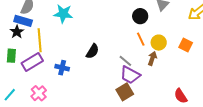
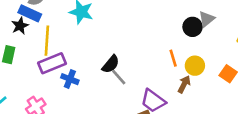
black circle: (140, 16) -> (193, 27), moved
gray line: (125, 61) -> (119, 77), moved
purple rectangle: (32, 62) -> (52, 63), moved

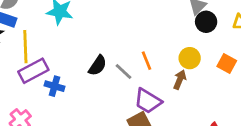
black circle: (193, 27) -> (206, 22), moved
orange line: (173, 58) -> (146, 61), moved
gray line: (119, 77) -> (123, 72), moved

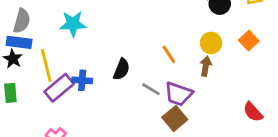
orange square: (227, 63) -> (249, 41), turned 30
gray line: (123, 72) -> (151, 89), moved
blue cross: (54, 86) -> (82, 80), moved

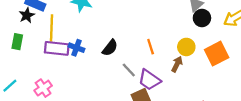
orange square: (249, 41) -> (217, 54), size x1.5
purple rectangle: (59, 88) -> (57, 48), turned 30

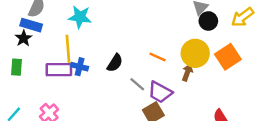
yellow line: (52, 28) -> (68, 49), moved
orange line: (151, 47) -> (158, 57), turned -42
yellow circle: (186, 47) -> (195, 53), size x1.5

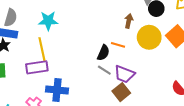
black semicircle: (115, 63) -> (103, 53), moved
blue cross: (80, 67) -> (57, 90), moved, size x1.5
brown arrow: (187, 72) -> (129, 21), moved

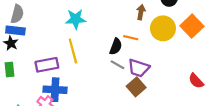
cyan star: (48, 21) -> (76, 19), moved
yellow line: (42, 49) -> (73, 51), moved
blue cross: (57, 90) -> (55, 90), moved

